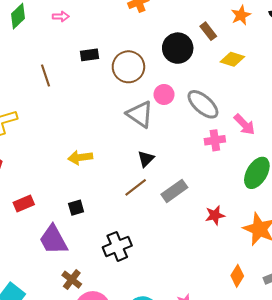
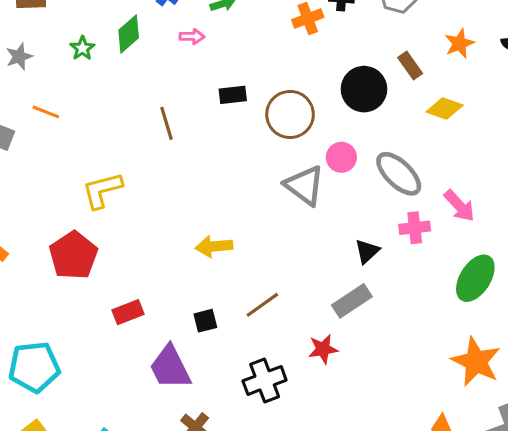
black triangle: (146, 159) -> (367, 251), moved
brown line: (136, 187) -> (262, 305), moved
red star: (215, 215) -> (323, 349), moved

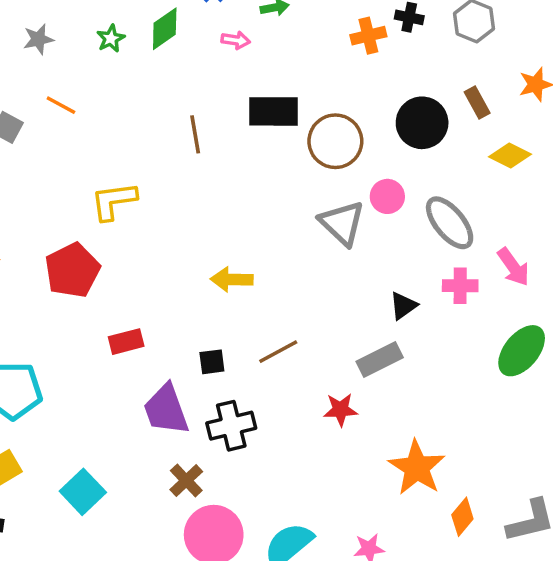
black rectangle: (233, 95) -> (274, 111), size x1.6
orange star: (476, 362) -> (417, 468), moved
black cross: (265, 380) -> (231, 426), moved

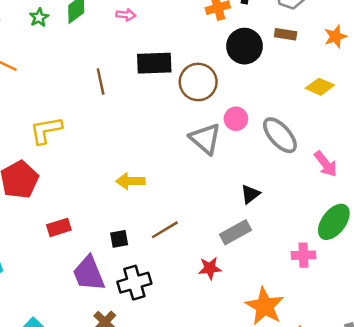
brown rectangle: (477, 103) -> (286, 34), moved, turned -50
black circle: (422, 123) -> (245, 46), moved
pink cross: (460, 286) -> (303, 255), moved

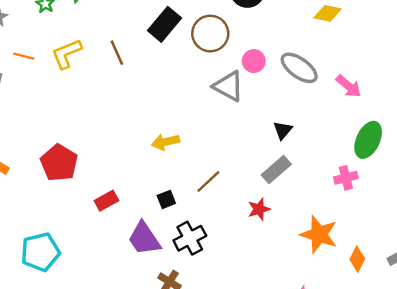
black rectangle: (154, 63) -> (165, 24), turned -36
yellow L-shape: (46, 130) -> (67, 54), moved

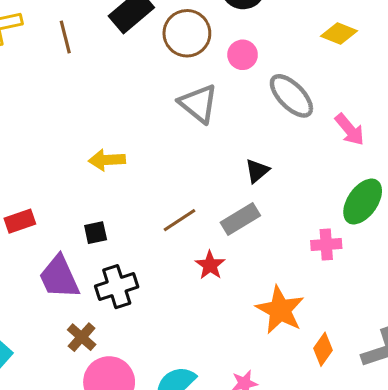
pink circle: (254, 61) -> (243, 55), moved
brown line: (208, 182) -> (180, 220), moved
red star: (259, 209) -> (210, 265), turned -30

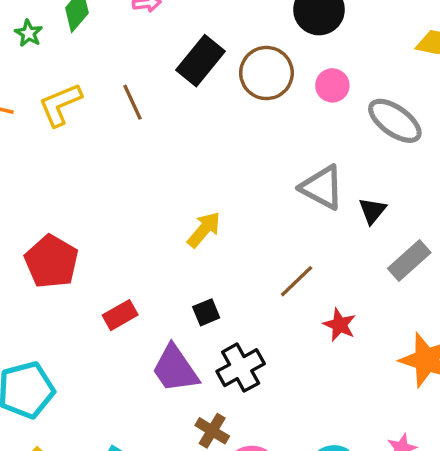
gray triangle: (198, 104) -> (322, 187), moved
yellow arrow: (107, 160) -> (204, 230), turned 144
gray rectangle: (240, 219) -> (409, 260), moved

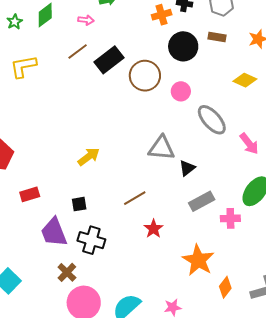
brown line: (133, 102) -> (78, 52), moved, turned 65
gray triangle: (322, 187) -> (162, 148), turned -36
black cross: (241, 368) -> (91, 240), turned 32

